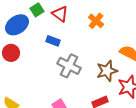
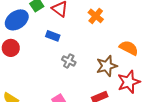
gray cross: (69, 66) -> (69, 61), size x0.6

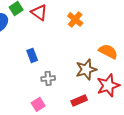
blue rectangle: (53, 36) -> (32, 55), moved, turned 48
gray cross: (69, 61) -> (48, 78), moved, turned -32

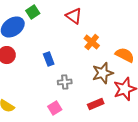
red triangle: (39, 12) -> (74, 16), moved
orange cross: (75, 19) -> (92, 42), moved

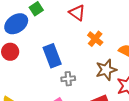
blue rectangle: (49, 59) -> (52, 56), size x1.6

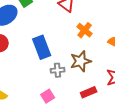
brown star: (106, 70) -> (81, 61), moved

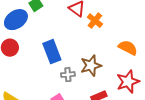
orange cross: (85, 30) -> (95, 21), moved

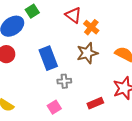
brown star: (91, 66) -> (87, 53), moved

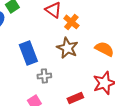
brown star: (87, 53) -> (67, 48), turned -30

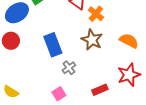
gray cross: (44, 76) -> (69, 68), turned -32

